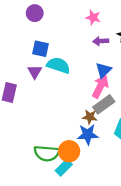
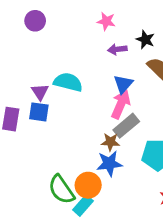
blue square: (40, 49) -> (39, 112), moved
green semicircle: (47, 153) -> (61, 190), turned 55

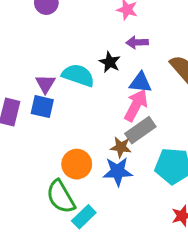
black star: (145, 40) -> (110, 62), moved
blue triangle: (123, 84) -> (141, 83), turned 50
orange circle: (88, 185) -> (77, 164), moved

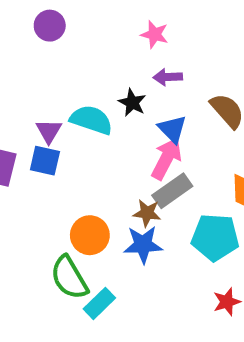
blue triangle: (141, 83) -> (172, 129), turned 40

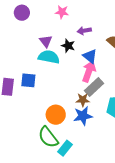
pink star: (155, 34) -> (62, 12), moved
purple triangle: (49, 131) -> (46, 41), moved

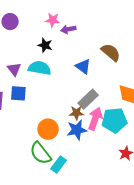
purple arrow: (84, 31) -> (68, 29), moved
purple triangle: (46, 41) -> (14, 69), moved
black star: (68, 46) -> (45, 45), moved
pink arrow: (89, 71) -> (95, 119), moved

